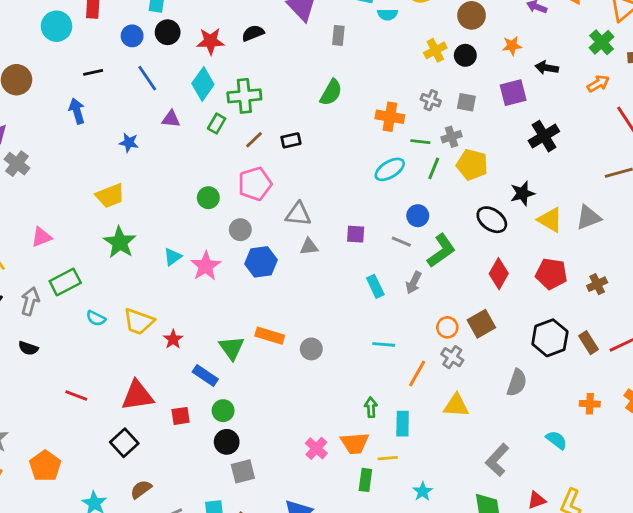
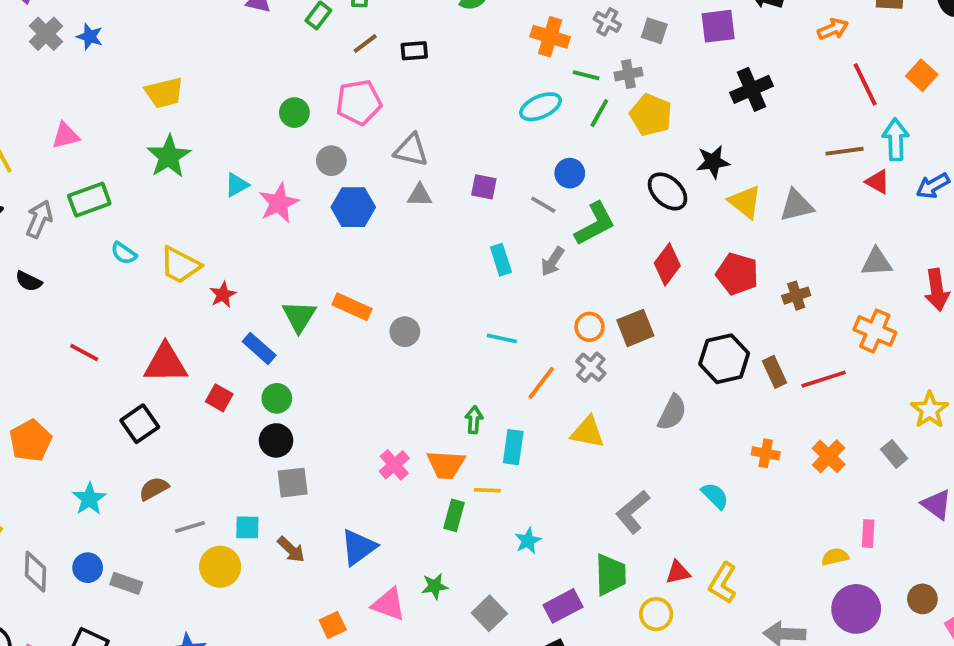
blue star: (129, 143) -> (90, 37), moved
red square: (181, 416) -> (219, 398), turned 30

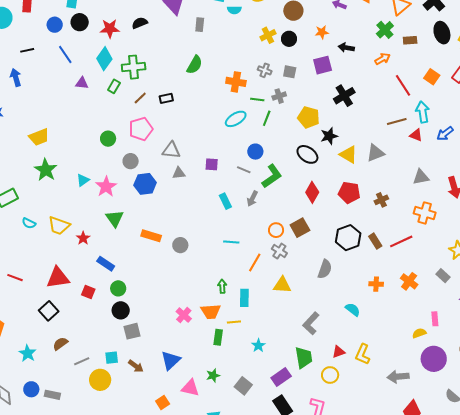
yellow pentagon: (651, 115) -> (309, 117), moved
green triangle: (299, 316) -> (115, 218), moved

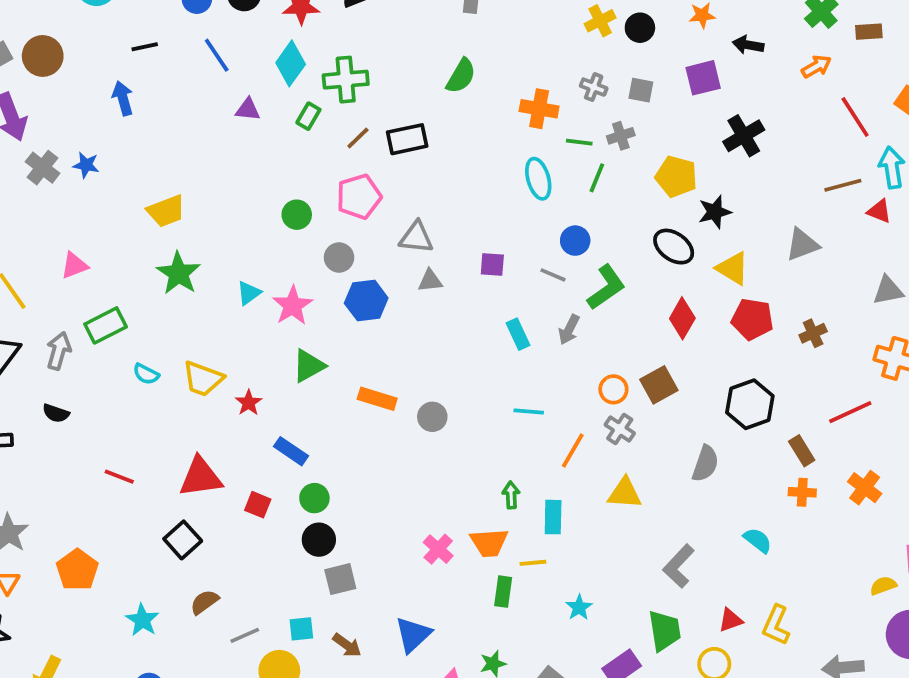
black rectangle: (166, 98) -> (407, 139), size x1.5
cyan ellipse: (236, 119) -> (538, 179), turned -75
yellow triangle: (348, 155) -> (733, 268), moved
green triangle: (115, 218) -> (309, 366), turned 36
brown rectangle: (375, 241) -> (802, 451), moved

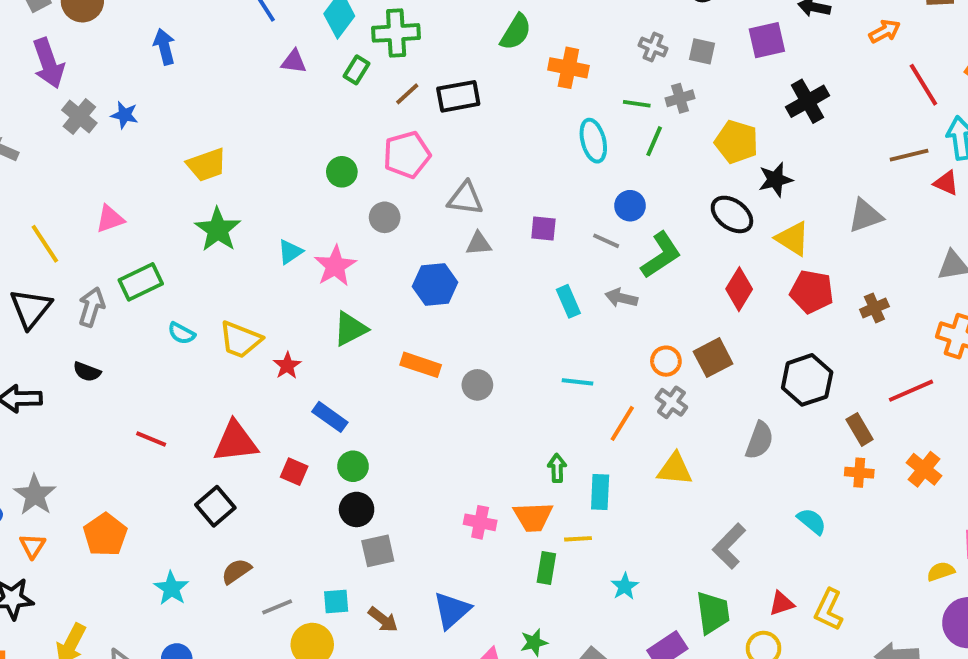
orange cross: (539, 109) -> (568, 68), moved
blue hexagon: (366, 301) -> (435, 284), moved
gray arrow: (569, 330) -> (621, 298), turned 76
pink cross: (438, 549) -> (480, 522), turned -32

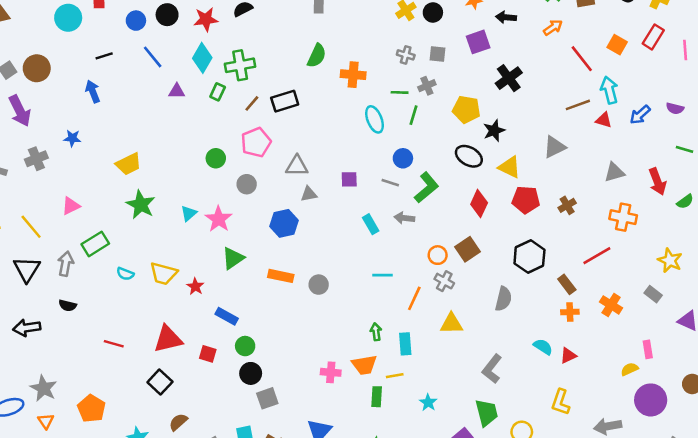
gray cross: (79, 117) -> (36, 159), moved, turned 35
red triangle: (782, 603) -> (568, 355), moved

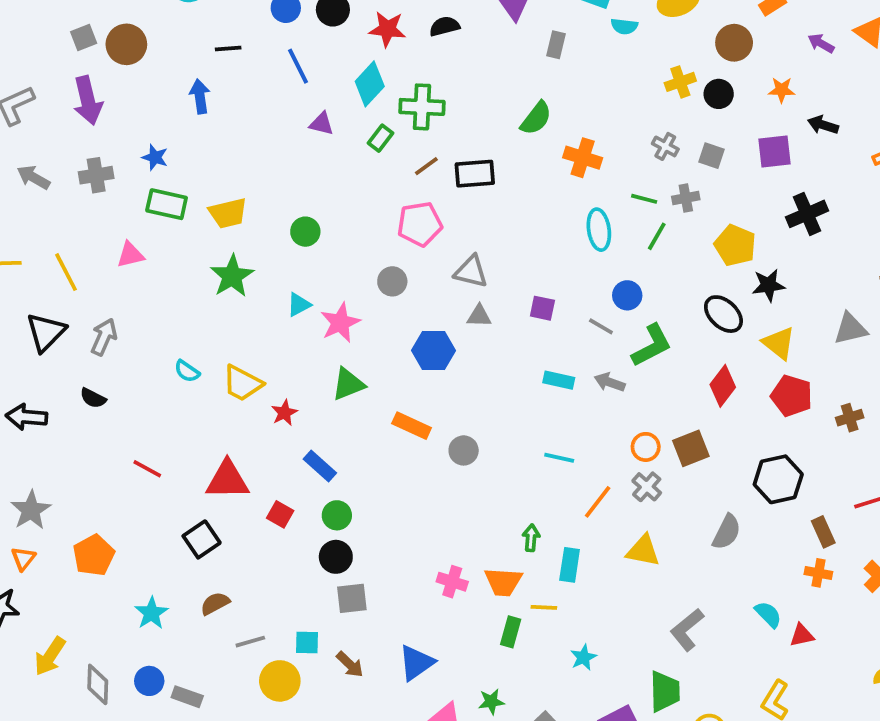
green circle: (216, 158) -> (305, 232), moved
cyan rectangle: (371, 224) -> (559, 380), turned -60
green rectangle: (95, 244) -> (167, 204), moved, turned 32

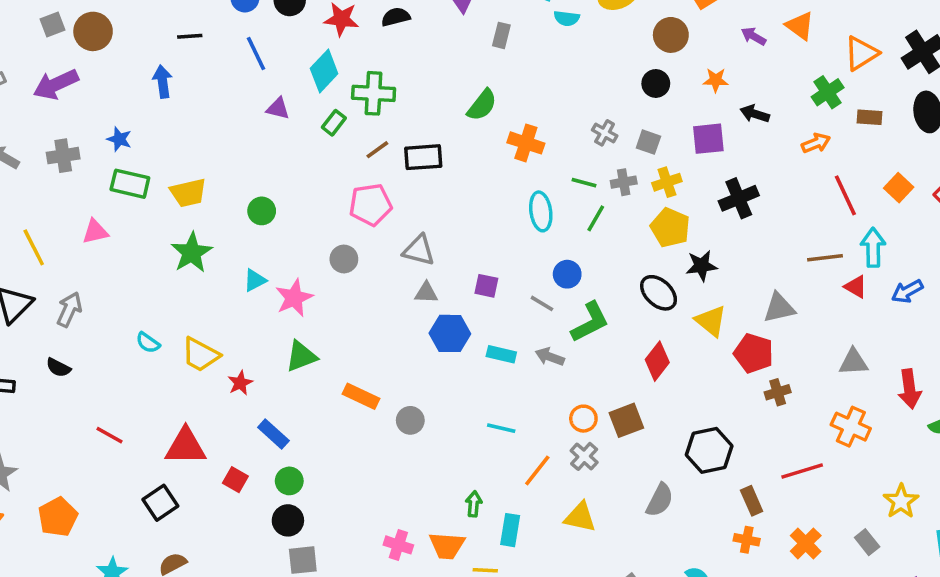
yellow cross: (680, 82) -> (667, 182), moved
purple arrow: (88, 100) -> (56, 84), turned 78
blue hexagon: (433, 350) -> (450, 333), moved
red pentagon: (792, 396) -> (754, 353), moved

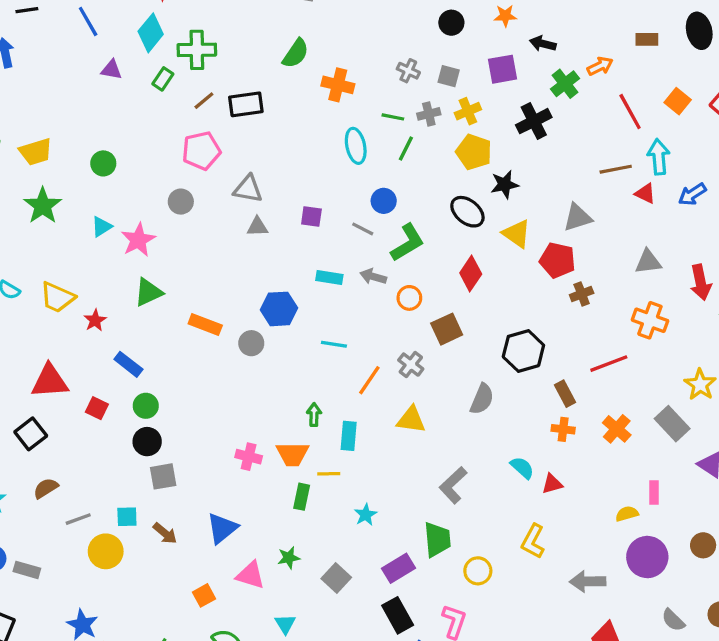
green cross: (828, 92) -> (565, 84), moved
blue hexagon: (450, 333) -> (279, 309), moved
orange circle: (583, 419) -> (409, 298), moved
gray rectangle: (867, 542) -> (672, 424), size x1.5

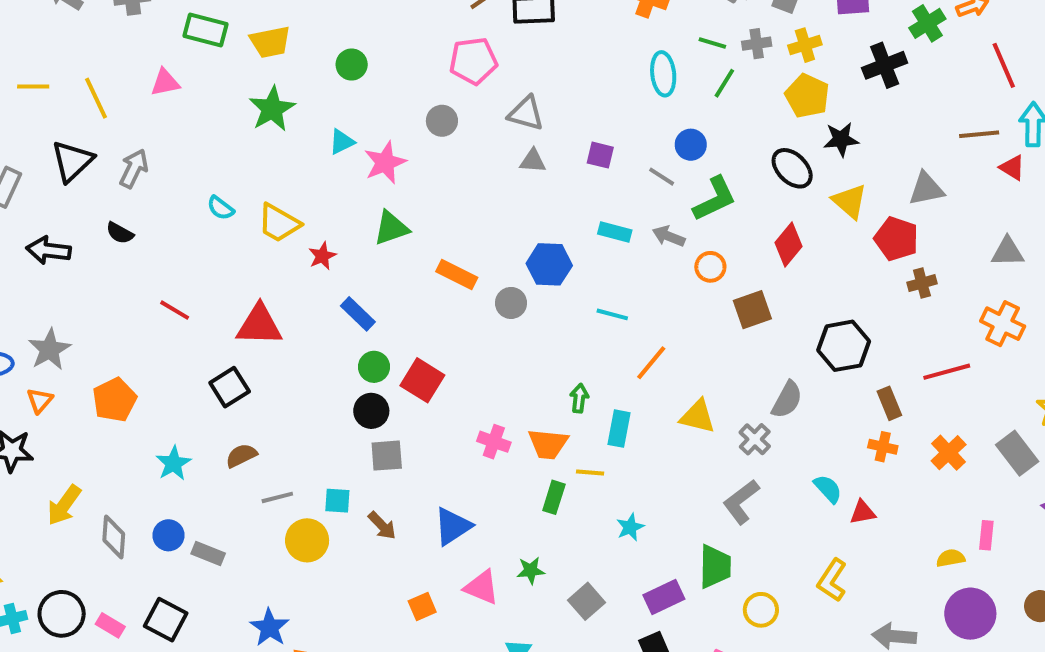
gray cross: (411, 365) -> (755, 439), moved
red square: (97, 408) -> (422, 380), moved, size x1.5

